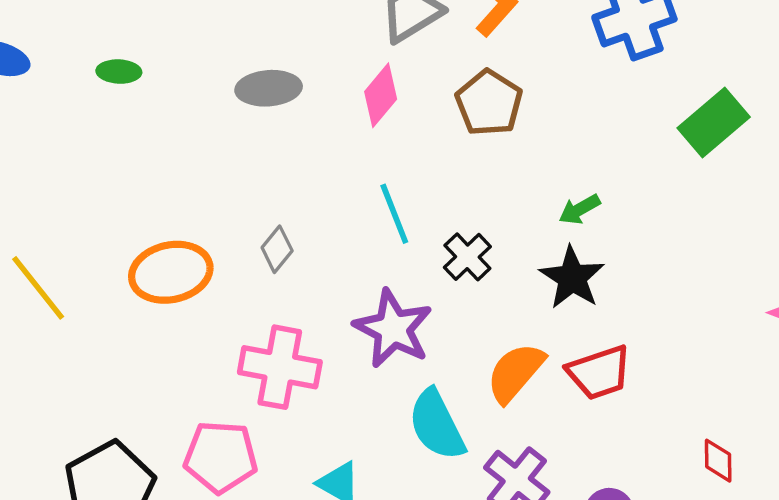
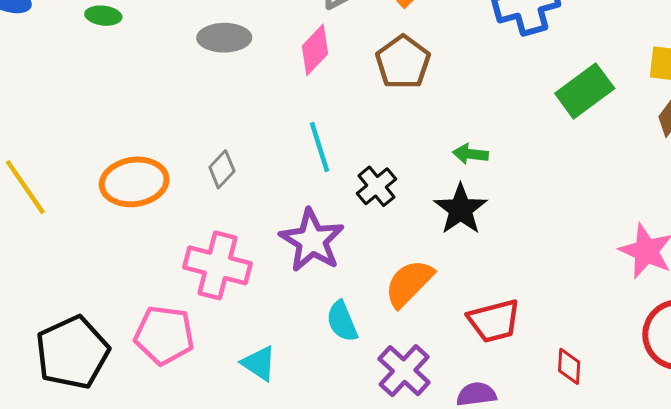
green arrow: (579, 209) -> (470, 154), turned 32
red trapezoid: (599, 372) -> (494, 321), moved
cyan semicircle: (437, 425) -> (342, 321), size x0.7

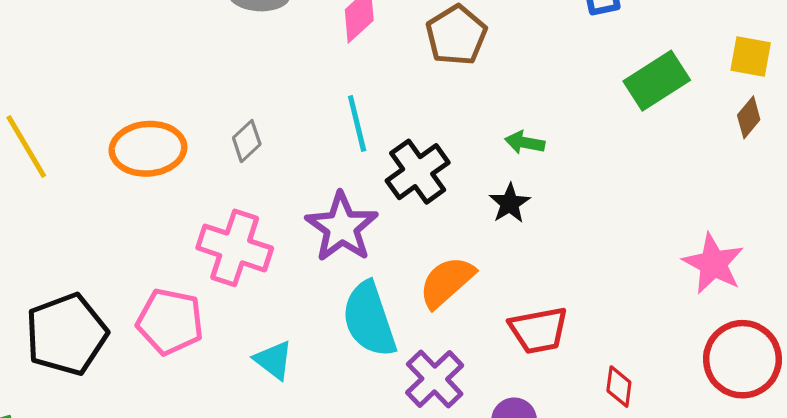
black cross: (377, 186) -> (418, 172), size x1.4
black star: (461, 209) -> (510, 203), size x0.7
cyan semicircle: (342, 321) -> (369, 319), size x1.6

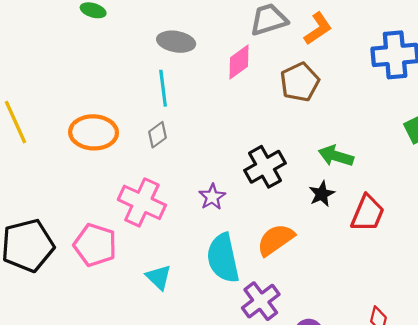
cyan line: (357, 124) -> (163, 88), moved
green arrow: (525, 143) -> (336, 156), size x1.4
purple star: (342, 227) -> (212, 197), size x0.6
red trapezoid: (539, 330) -> (368, 213), moved, turned -63

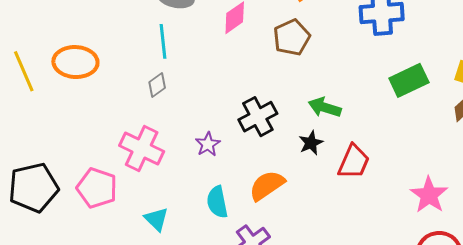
orange ellipse: (94, 132) -> (75, 62), moved
cyan semicircle: (223, 258) -> (217, 202), size x0.7

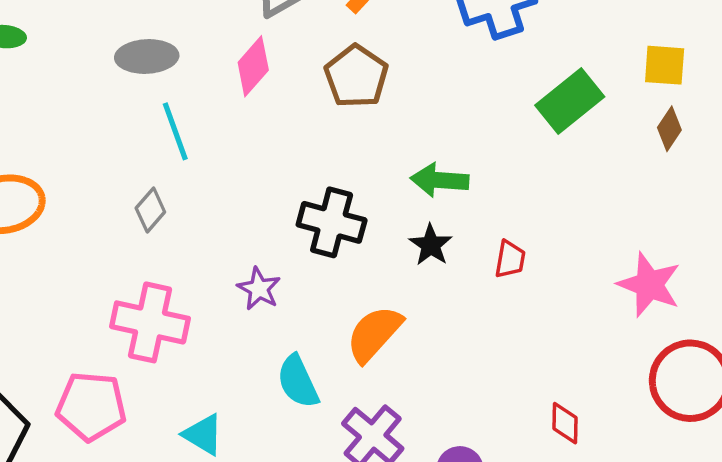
cyan line: (163, 41) -> (175, 131), moved
black cross: (258, 117) -> (332, 222), turned -33
red trapezoid: (354, 162) -> (510, 259), size x0.6

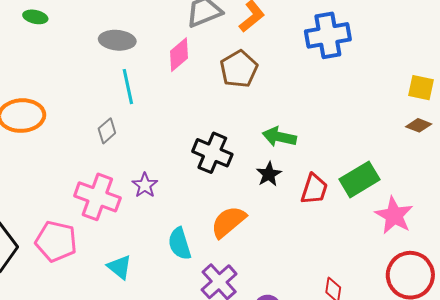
green rectangle: (570, 101) -> (360, 179), moved
brown diamond: (669, 129) -> (419, 125), turned 70
red trapezoid: (510, 259) -> (314, 189), size x1.4
purple star: (259, 289) -> (145, 185), moved

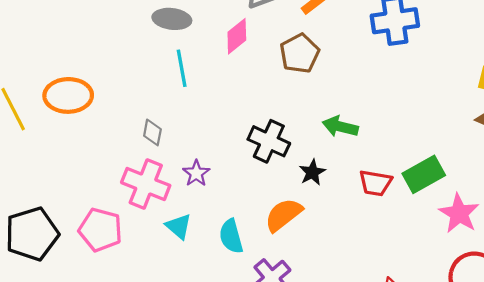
gray diamond: (107, 131) -> (152, 132), moved, turned -40
black star: (269, 174) -> (312, 172), moved
red trapezoid: (314, 189) -> (375, 183), turned 80
cyan triangle: (120, 267) -> (179, 226), moved

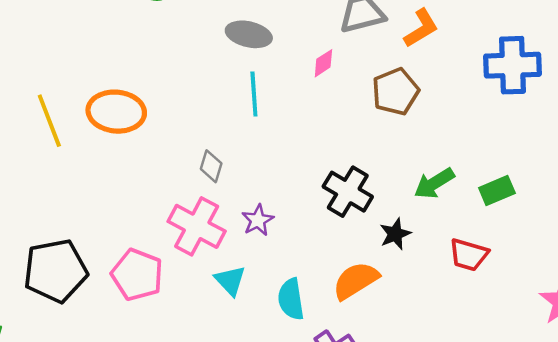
pink diamond: (237, 36) -> (323, 63), size x0.7
green arrow: (340, 127) -> (434, 183), turned -52
green rectangle: (424, 174) -> (497, 190), moved, size x0.7

